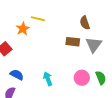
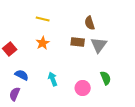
orange star: (23, 29) -> (43, 43), moved
pink circle: (82, 78) -> (83, 88), moved

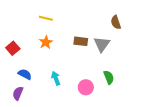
brown semicircle: (90, 23) -> (116, 22), moved

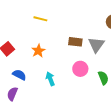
orange star: (46, 42) -> (38, 51), moved
pink circle: (86, 87) -> (80, 69), moved

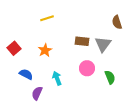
yellow line: (40, 19) -> (47, 18), turned -32
purple semicircle: (12, 94) -> (37, 93), moved

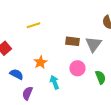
yellow line: (47, 18) -> (33, 25), moved
orange star: (45, 50) -> (40, 62), moved
cyan arrow: (57, 78) -> (54, 82), moved

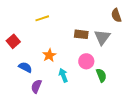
green semicircle: (100, 77) -> (101, 75), moved

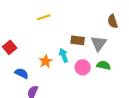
yellow line: (42, 18) -> (44, 17), moved
cyan arrow: (63, 75) -> (64, 55), moved
green semicircle: (101, 75) -> (104, 65), moved, turned -56

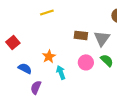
cyan arrow: (64, 55) -> (61, 72), moved
green semicircle: (104, 65) -> (107, 60), turned 32

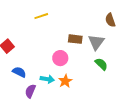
orange star: (49, 56) -> (65, 81), moved
pink circle: (86, 62) -> (60, 58), moved
cyan arrow: (61, 72) -> (47, 79), moved, turned 120

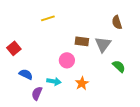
green semicircle: (101, 64) -> (119, 66), moved
orange star: (65, 81) -> (82, 83), moved

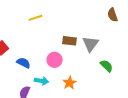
brown semicircle: (117, 22) -> (113, 15), moved
blue semicircle: (26, 74) -> (24, 63), moved

